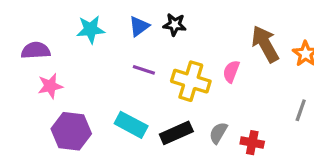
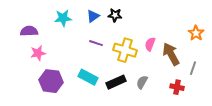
brown arrow: (265, 44) -> (171, 54), moved
red cross: (252, 143) -> (177, 87), moved

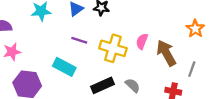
cyan rectangle: (88, 77) -> (64, 67), moved
gray semicircle: (142, 82) -> (133, 85), turned 104

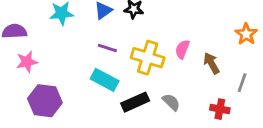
brown arrow: (166, 53) -> (211, 63), size x0.7
cyan rectangle: (64, 67) -> (105, 80), moved

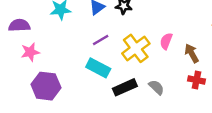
purple line: (107, 48) -> (101, 40), turned -49
yellow cross: (148, 58) -> (136, 48), turned 36
red cross: (220, 109) -> (197, 80), moved

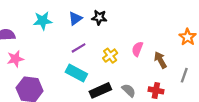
yellow cross: (136, 48) -> (110, 56), size x0.6
red cross: (197, 80) -> (156, 90), moved

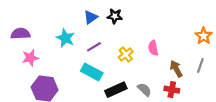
cyan star: (43, 21) -> (65, 38), moved, turned 30
pink semicircle: (137, 49) -> (153, 48), turned -32
brown arrow: (160, 60) -> (176, 69), moved
gray line: (184, 75) -> (200, 65), moved

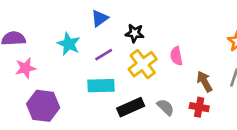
black star: (115, 16) -> (135, 33), moved
yellow cross: (126, 54) -> (143, 64), size x1.5
cyan rectangle: (92, 72) -> (101, 86), turned -30

